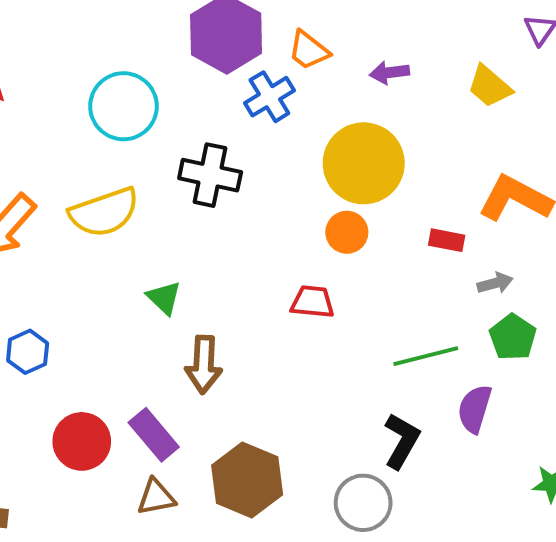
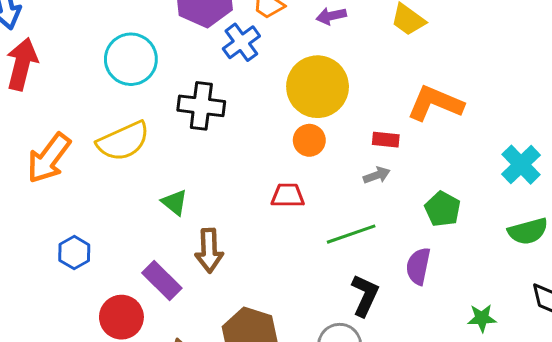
gray arrow: (495, 283) -> (377, 175), moved
green line: (426, 356) -> (351, 234), moved
purple rectangle: (154, 435) -> (162, 280), moved

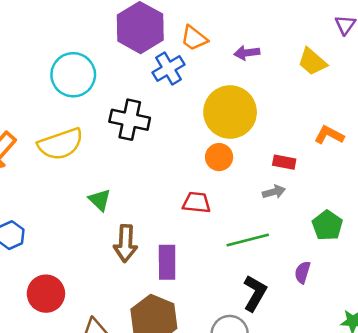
orange L-shape: (435, 103) -> (329, 135), size x0.6
purple semicircle: (418, 266) -> (302, 272), size x0.7
purple rectangle: (162, 280) -> (167, 262), moved, turned 40

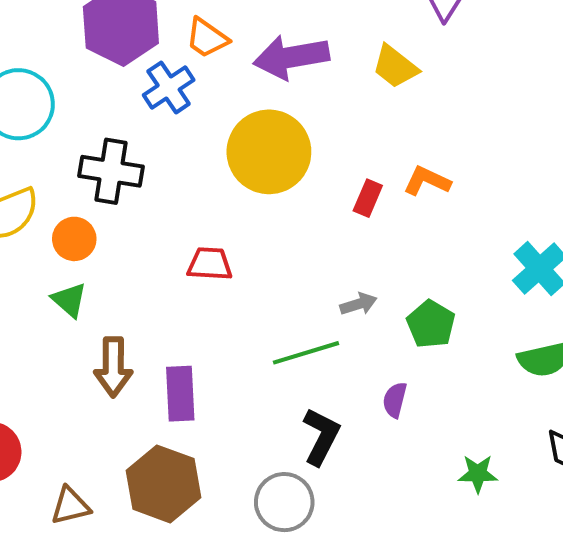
purple arrow: (247, 53) -> (291, 57), size x1.8
orange circle: (219, 157) -> (74, 239), moved
red rectangle: (284, 162) -> (368, 198), moved, turned -75
gray arrow: (274, 192) -> (358, 304), moved
red trapezoid: (197, 202) -> (210, 264), moved

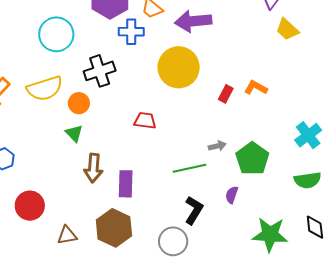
yellow trapezoid: (395, 67) -> (287, 29), moved
blue cross: (169, 88) -> (131, 32), turned 30
black cross: (111, 171) -> (100, 71), turned -32
green pentagon: (431, 324) -> (252, 159), size x1.4
green star: (478, 474) -> (270, 235), size x1.8

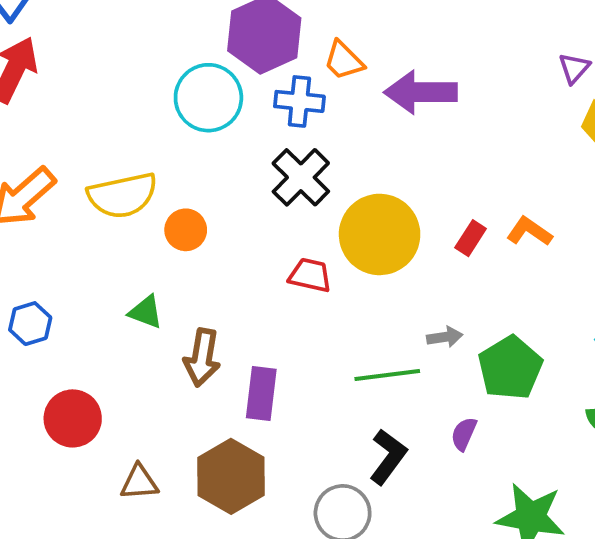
cyan circle: (56, 34) -> (208, 98), moved
yellow circle: (179, 67) -> (380, 234), moved
black cross: (100, 71) -> (301, 177), moved, turned -32
green triangle: (74, 133) -> (146, 312), moved, turned -30

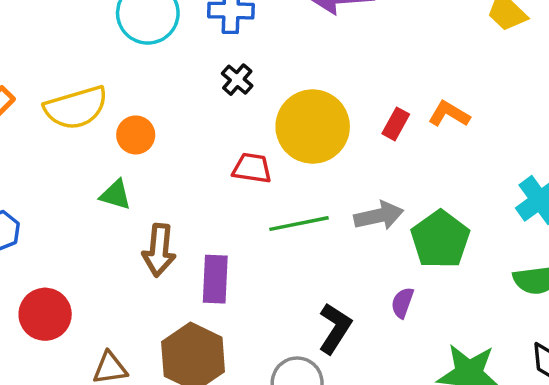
black cross: (301, 177) -> (237, 80), size x0.6
green triangle: (146, 312) -> (116, 195), moved
gray arrow: (445, 337) -> (379, 216), size x1.5
green line: (387, 375) -> (299, 224), moved

